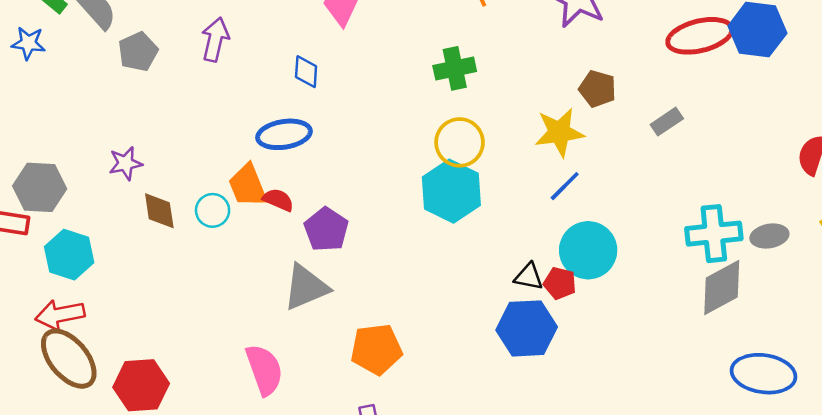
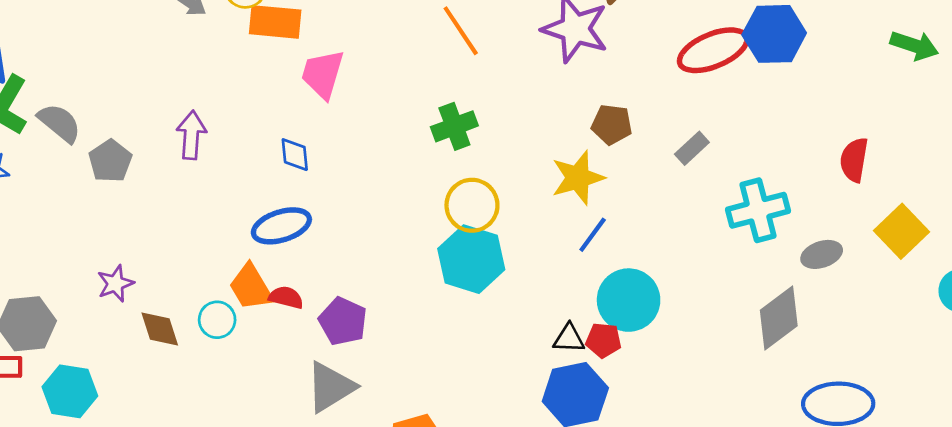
cyan cross: (714, 234) -> (758, 210), moved

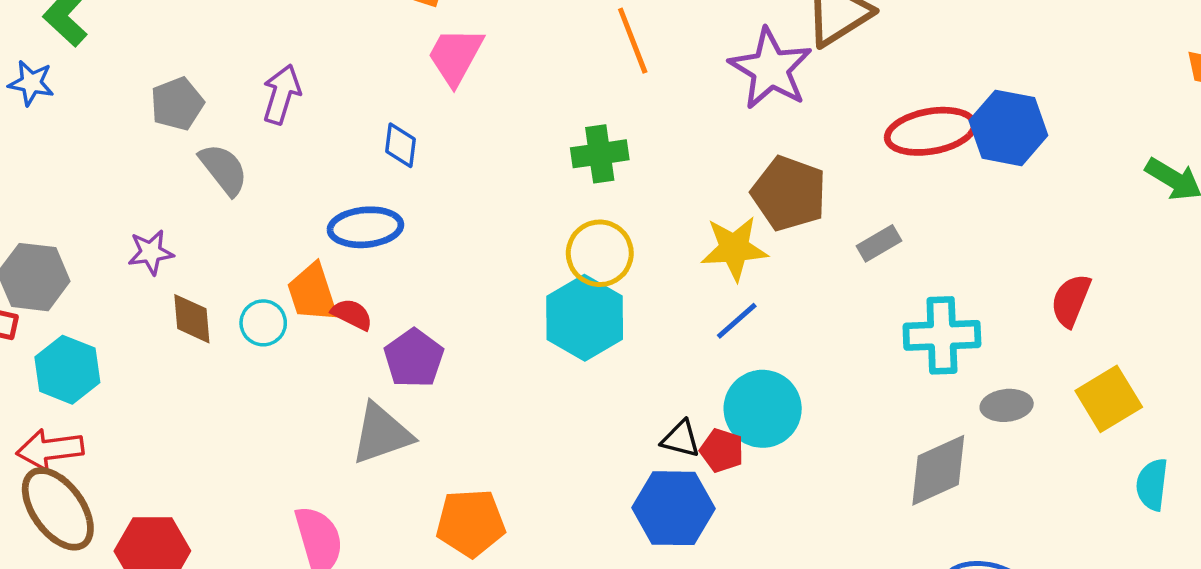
gray semicircle: (59, 123) -> (224, 169), moved
brown pentagon: (612, 124) -> (789, 193), size x1.5

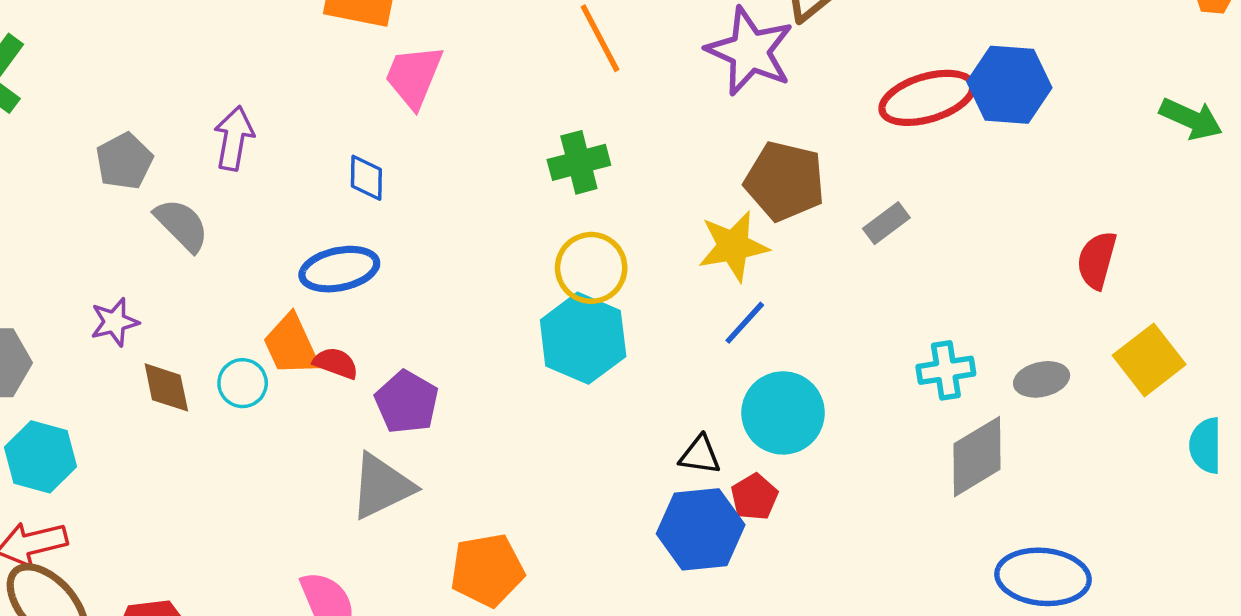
cyan cross: (942, 335) -> (946, 370), moved, size x0.7
red pentagon: (722, 450) -> (754, 497), moved, turned 30

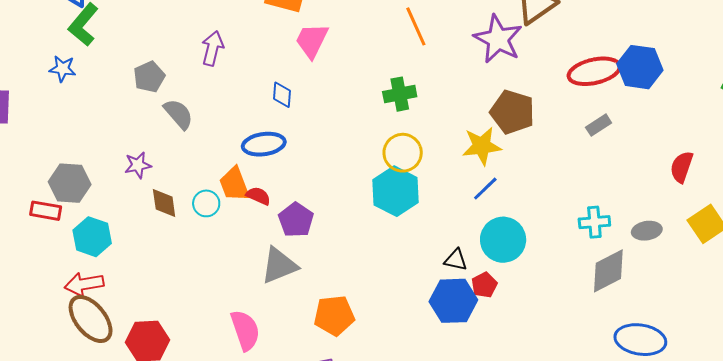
purple arrow: (234, 138) -> (212, 48), moved
gray rectangle: (886, 223) -> (599, 125), moved

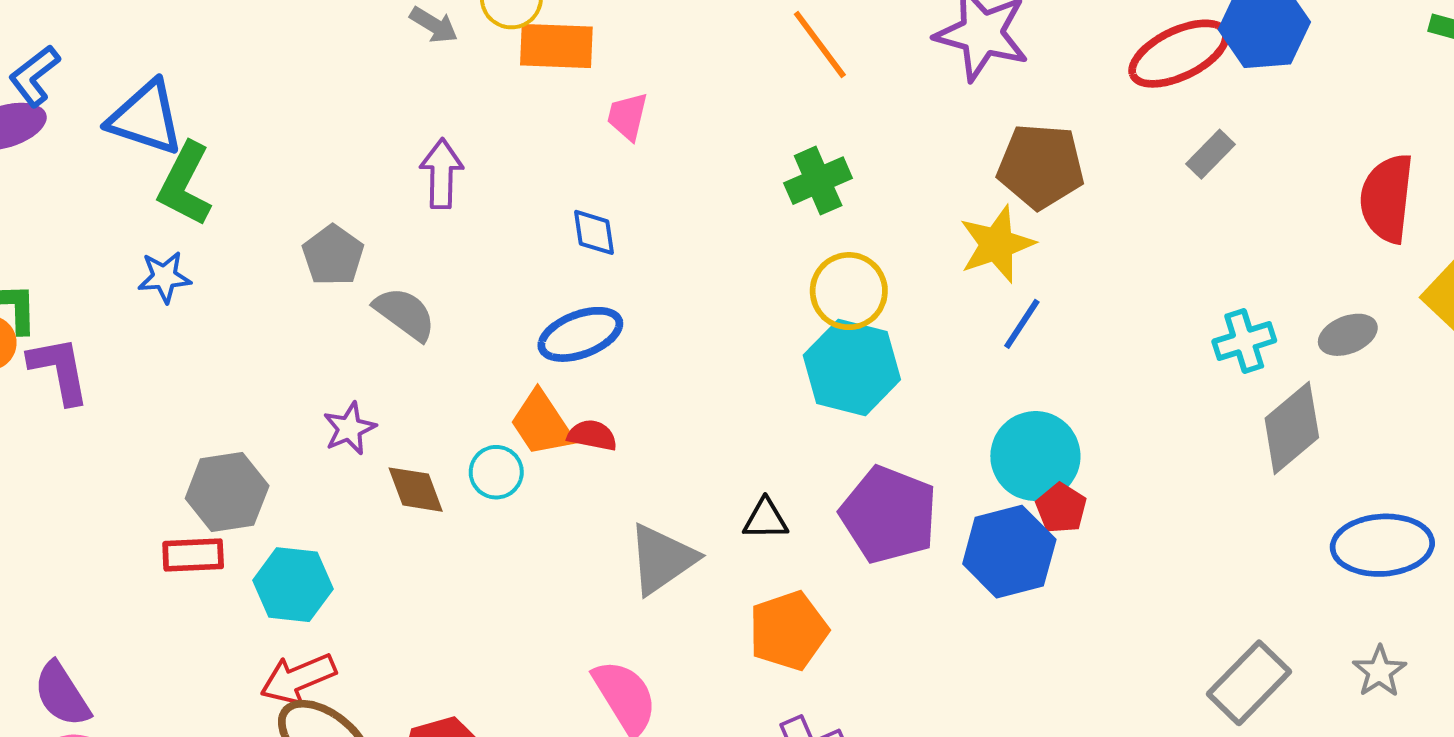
pink trapezoid: (312, 41) -> (628, 116), size x0.7
red semicircle: (682, 167) -> (1387, 198), size x1.4
purple pentagon: (296, 220) -> (889, 515), moved, size x1.4
cyan circle: (503, 240) -> (1035, 456), moved
black triangle: (456, 260) -> (765, 519), moved

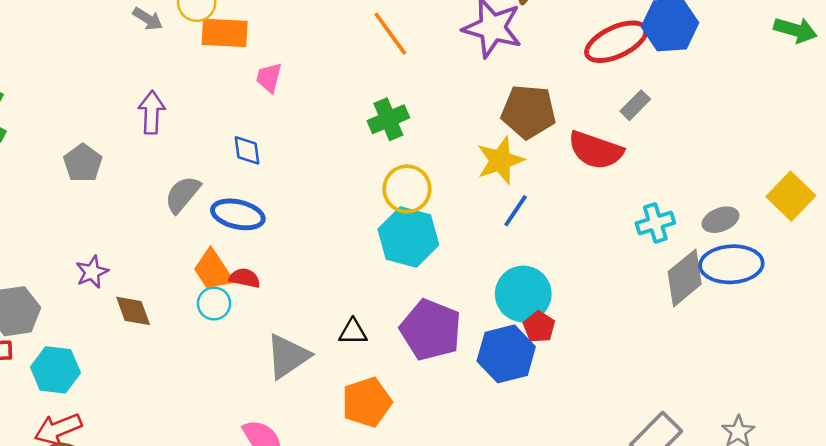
red semicircle: (1387, 198) -> (596, 150), moved, turned -78
gray semicircle: (405, 314) -> (183, 194), moved, turned -87
blue ellipse: (580, 334) -> (238, 214), turned 33
cyan circle: (496, 472) -> (214, 304), moved
blue ellipse: (1382, 545) -> (731, 264), moved

